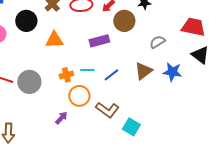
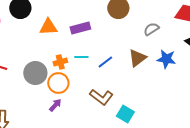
purple rectangle: (99, 41) -> (80, 28), moved
gray circle: (29, 82) -> (35, 73), moved
orange circle: (79, 96) -> (58, 83), moved

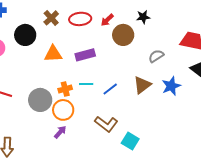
blue star: (166, 59) -> (171, 86), turned -30

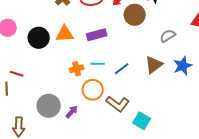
black circle: (25, 35) -> (39, 38), moved
gray circle: (40, 100) -> (49, 106), moved
orange circle: (63, 110) -> (93, 90), moved

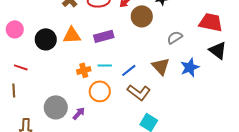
brown triangle: (154, 65) -> (161, 66), turned -36
red line: (17, 74) -> (21, 67), moved
brown L-shape: (118, 104) -> (139, 92), moved

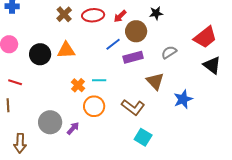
red trapezoid: (211, 22) -> (205, 37), turned 130
purple rectangle: (104, 36) -> (133, 57), moved
blue star: (190, 67) -> (183, 99), moved
orange cross: (84, 70) -> (78, 85), turned -32
blue line: (129, 70) -> (113, 44), moved

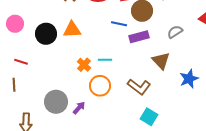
blue line: (113, 44) -> (119, 24), turned 49

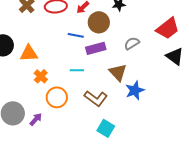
orange triangle: (72, 30) -> (29, 53), moved
cyan line: (105, 60) -> (77, 70), moved
blue star: (189, 79) -> (135, 90), moved

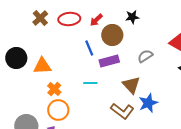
blue line: (76, 35) -> (89, 48), turned 56
orange circle: (57, 97) -> (58, 110), moved
brown L-shape: (96, 98) -> (122, 111), moved

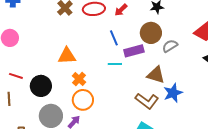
brown circle: (112, 35) -> (151, 33), moved
black circle: (16, 58) -> (41, 86), moved
cyan line: (90, 83) -> (115, 64), moved
brown triangle: (131, 85) -> (156, 75), turned -30

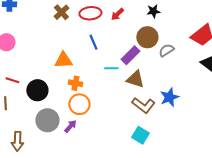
blue line: (114, 38) -> (93, 42), moved
purple rectangle: (134, 51) -> (130, 55), turned -30
brown triangle: (156, 75) -> (135, 79), moved
orange cross: (79, 79) -> (75, 83), turned -32

